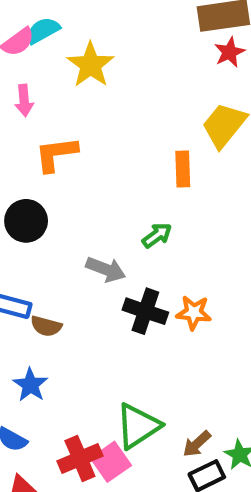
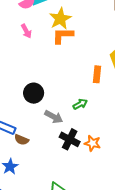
pink arrow: (24, 100) -> (26, 31), turned -32
orange L-shape: (56, 154) -> (63, 36), moved
black circle: (26, 221) -> (34, 93), moved

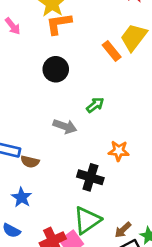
orange rectangle: (97, 74) -> (112, 51), moved, turned -35
black circle: (34, 93) -> (56, 69), moved
black cross: (70, 139) -> (90, 177), moved

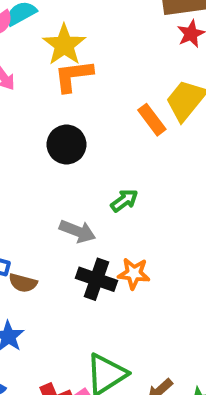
orange star: (119, 151) -> (134, 273), moved
black cross: (90, 177) -> (96, 279), moved

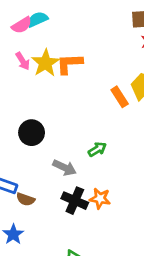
yellow star: (64, 45) -> (45, 63), moved
black circle: (67, 144) -> (32, 133), moved

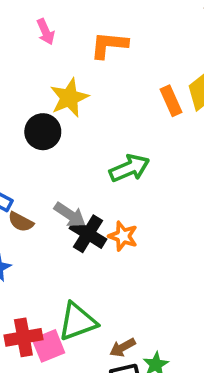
yellow star: (45, 63) -> (69, 98), moved
green arrow: (97, 149) -> (129, 168), size x1.5
gray arrow: (64, 168) -> (70, 215), moved

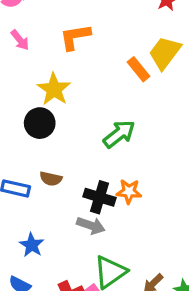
gray arrow: (70, 215) -> (91, 225), moved
brown semicircle: (21, 222) -> (51, 179), moved

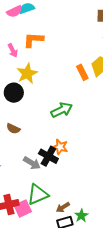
orange L-shape: (75, 37) -> (33, 40), moved
pink arrow: (20, 40) -> (13, 50), moved
black cross: (100, 197) -> (48, 156), moved

